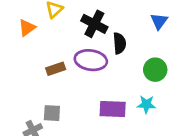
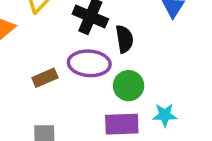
green circle: (155, 70) -> (129, 86), moved

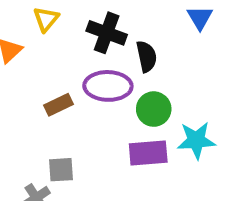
cyan star: (165, 115) -> (196, 140), size x1.4

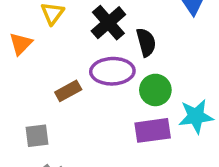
black cross: (107, 33) -> (108, 23), turned 32
gray square: (61, 170) -> (37, 136), moved

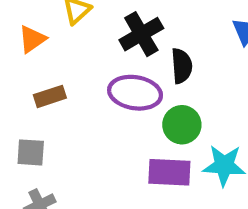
brown rectangle: (68, 91) -> (50, 96), moved

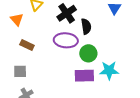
orange triangle: (32, 39) -> (17, 19), turned -32
brown rectangle: (50, 96) -> (27, 45), turned 48

